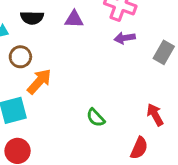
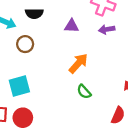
purple triangle: (74, 19) -> (72, 26), moved
orange arrow: (39, 81) -> (78, 63), moved

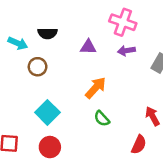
cyan square: (19, 86) -> (47, 112), moved, turned -30
red circle: (23, 118) -> (50, 147), moved

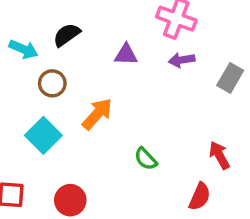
black semicircle: (47, 33) -> (67, 35), turned 144
orange arrow: (96, 88) -> (97, 114), moved
cyan square: (47, 112) -> (43, 135), moved

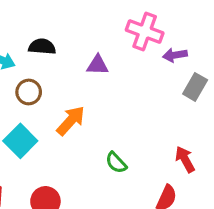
black semicircle: (67, 35) -> (42, 47), turned 40
purple arrow: (182, 60) -> (175, 55), moved

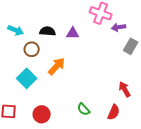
black semicircle: (42, 47) -> (48, 31), moved
green semicircle: (116, 163) -> (84, 109), moved

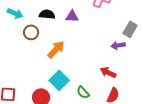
purple arrow: (119, 27) -> (118, 45), moved
cyan square: (27, 78) -> (59, 80), moved
red arrow: (125, 89) -> (108, 72), moved, turned -35

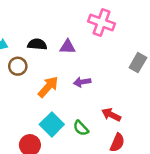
purple arrow: (118, 45) -> (82, 82), moved
green semicircle: (83, 92) -> (81, 128), moved

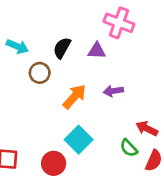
pink cross: (102, 23) -> (119, 23), moved
black semicircle: (37, 44) -> (62, 48), turned -66
green semicircle: (81, 128) -> (129, 148), moved

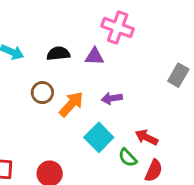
black semicircle: (62, 48) -> (58, 54), turned 55
brown circle: (40, 73) -> (42, 93), moved
cyan square: (79, 140) -> (99, 137), moved

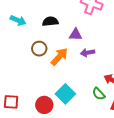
purple triangle: (94, 56) -> (75, 34), moved
cyan square: (99, 137) -> (65, 94), moved

